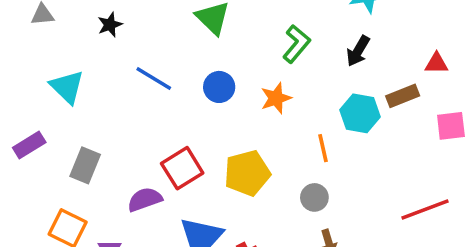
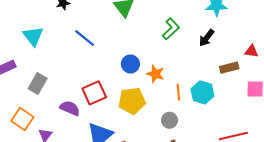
blue circle: (219, 87) -> (130, 64), moved
orange star: (276, 98) -> (155, 74), moved, turned 30
cyan hexagon: (360, 113) -> (202, 92), moved
purple semicircle: (145, 199) -> (70, 108), turned 36

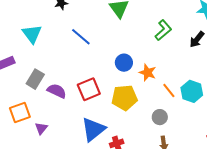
orange line: (178, 92) -> (169, 90), turned -35
purple semicircle: (70, 108) -> (57, 91), moved
orange square: (22, 119) -> (20, 112), turned 35

